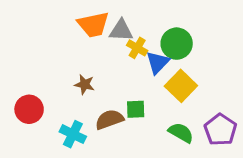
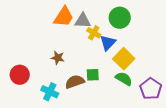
orange trapezoid: (93, 25) -> (64, 17), turned -45
green circle: (177, 44) -> (120, 18), moved
green semicircle: (181, 133) -> (124, 79), moved

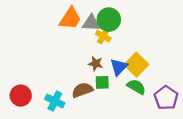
green circle: (120, 18) -> (109, 20), moved
blue triangle: (108, 43) -> (119, 67), moved
brown star: (58, 58) -> (96, 64), moved
red circle: (20, 75) -> (21, 96), moved

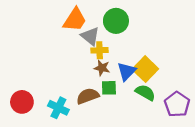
gray triangle: (91, 23) -> (90, 36), moved, turned 36
yellow cross: (103, 36) -> (100, 50), moved, turned -32

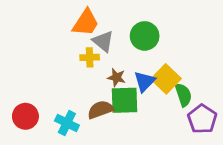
green circle: (116, 21) -> (145, 36), moved
yellow cross: (100, 50) -> (90, 57), moved
green square: (109, 88) -> (125, 100), size x1.6
green semicircle: (145, 93) -> (183, 95), moved, turned 42

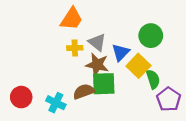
green circle: (145, 36) -> (151, 36), moved
gray triangle: (103, 41) -> (97, 42), moved
brown star: (116, 77) -> (97, 65), size x1.5
blue triangle: (145, 81) -> (121, 52), moved

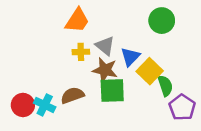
green circle: (151, 36) -> (162, 21), moved
brown semicircle: (84, 91) -> (72, 95), moved
cyan cross: (56, 103) -> (45, 105), moved

